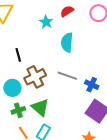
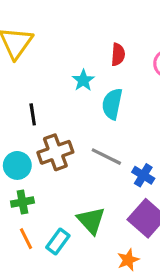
red semicircle: (67, 11) -> (118, 55), turned 120
cyan star: (46, 22) -> (83, 80), moved
green triangle: (40, 107) -> (91, 220), moved

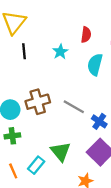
cyan semicircle: (112, 104) -> (95, 65), moved
black line: (33, 114) -> (24, 51), moved
orange line: (26, 239) -> (13, 171), moved

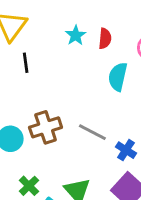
cyan star: (60, 52) -> (76, 35), moved
green cross: (12, 136) -> (29, 186), moved, turned -35

